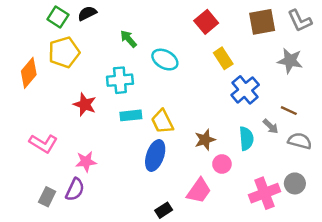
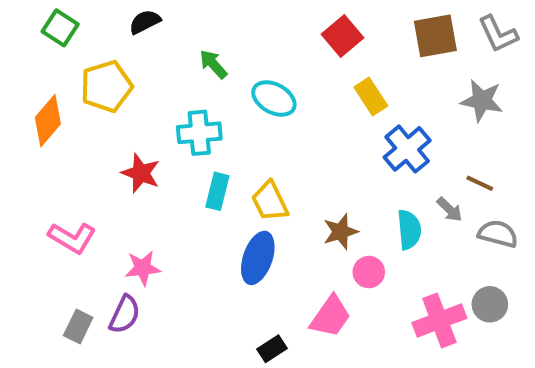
green square: (58, 17) -> (60, 28), moved
cyan rectangle: (131, 115) -> (217, 191), turned -70

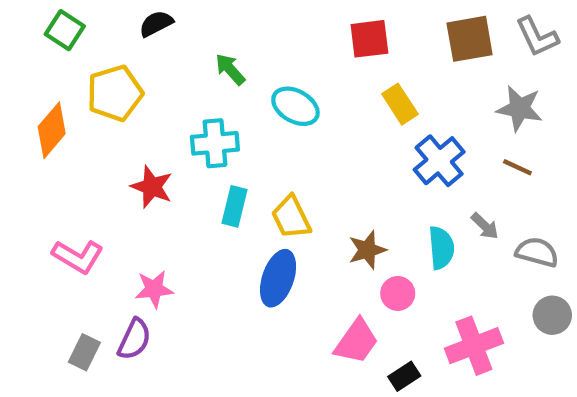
red square: (343, 36) -> (369, 39), turned 33
brown line: (480, 183) -> (517, 167), moved
gray circle: (490, 304) -> (552, 315), moved
black rectangle: (272, 349) -> (404, 376), moved

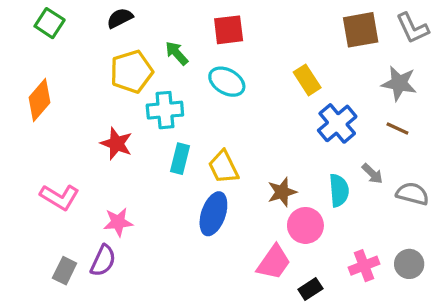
red square: (369, 39) -> (229, 30), moved
yellow pentagon: (115, 93) -> (132, 72), moved
pink circle: (398, 293) -> (305, 225), size x1.4
gray circle: (552, 315) -> (409, 264), moved
pink cross: (474, 346) -> (364, 266), size x0.7

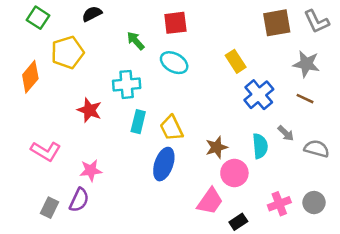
yellow pentagon: (132, 72) -> (68, 52), moved

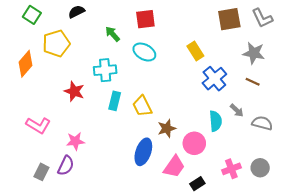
brown star: (216, 147) -> (167, 128), moved
blue ellipse: (164, 164) -> (143, 152), moved

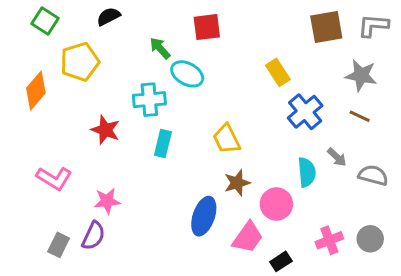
gray L-shape: (262, 18) -> (373, 26), turned 120
cyan ellipse: (144, 52) -> (187, 74), moved
yellow trapezoid: (142, 106) -> (226, 139), moved

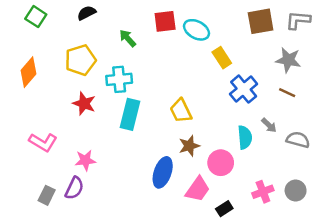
yellow pentagon: (80, 62) -> (80, 60), moved
cyan ellipse: (187, 74) -> (196, 30), moved
cyan rectangle: (163, 143) -> (130, 114), size x1.4

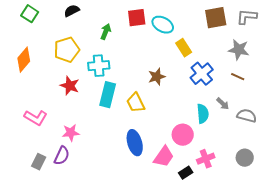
green arrow: (128, 38) -> (106, 32), turned 63
yellow trapezoid: (181, 111) -> (136, 103), moved
brown star: (189, 146) -> (157, 77), moved
blue ellipse: (163, 172) -> (135, 143), turned -35
pink cross: (263, 192) -> (206, 159), moved

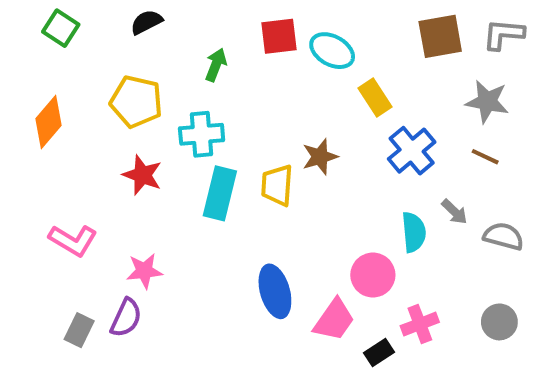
yellow pentagon: (67, 50) -> (136, 102), turned 30
yellow trapezoid: (136, 103) -> (277, 185), moved, turned 30

